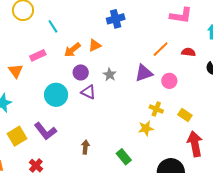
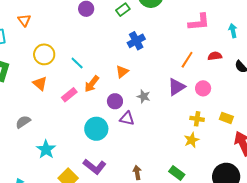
orange arrow: (72, 50) -> (92, 84), moved
orange triangle: (16, 71) -> (40, 84), moved

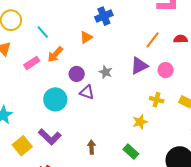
orange triangle: (122, 72) -> (86, 37), moved
yellow star: (192, 140) -> (140, 122), moved

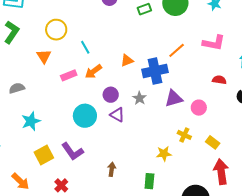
blue cross: (104, 16) -> (155, 71), moved, size x1.4
orange line: (153, 40) -> (177, 50), moved
green rectangle: (131, 152) -> (149, 181), turned 42

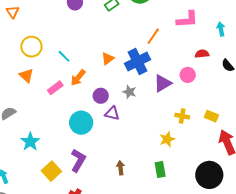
pink circle: (199, 108) -> (188, 75), moved
purple L-shape: (72, 151) -> (78, 160), turned -100

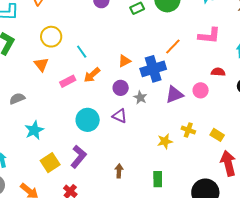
purple circle: (101, 96) -> (121, 88), moved
yellow star: (167, 139) -> (165, 141), moved

